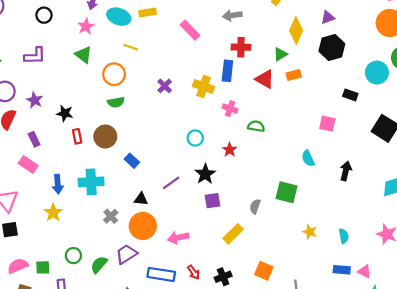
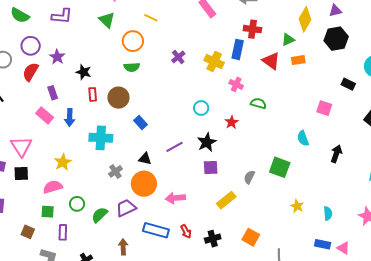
blue arrow: (58, 184) -> (70, 117), moved
pink semicircle: (18, 266) -> (53, 187), moved

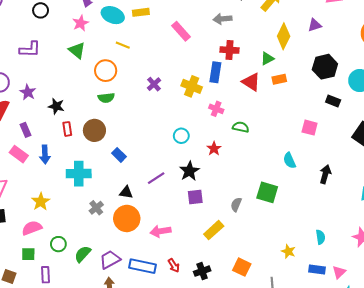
black hexagon: (336, 39) -> (325, 67), moved
yellow star: (297, 206) -> (288, 251), moved
purple trapezoid: (126, 208) -> (110, 260), moved
pink triangle: (343, 248) -> (339, 272), turned 48

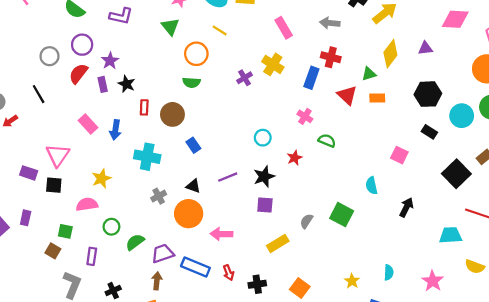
yellow cross: (192, 86) -> (273, 64), moved
black star: (56, 106) -> (127, 84), moved
purple rectangle: (25, 130) -> (103, 84), moved
green square: (28, 254) -> (65, 231), moved

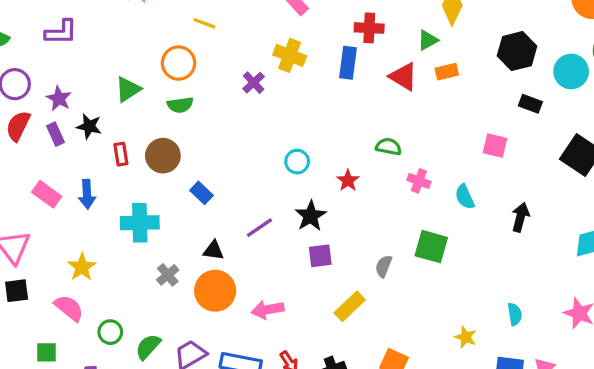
green triangle: (170, 27) -> (128, 89), moved, turned 48
pink cross: (305, 116) -> (419, 181), moved
pink semicircle: (87, 204) -> (69, 308), turned 60

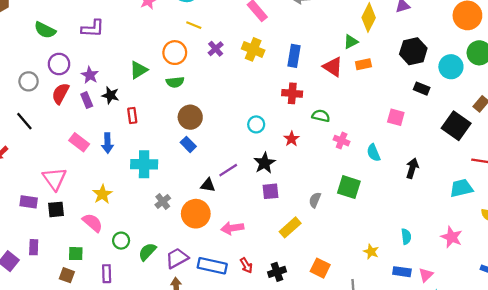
red cross: (369, 28) -> (292, 93), moved
purple cross: (254, 83) -> (216, 49), moved
brown circle: (163, 156) -> (190, 117), moved
black triangle: (214, 250) -> (208, 185), moved

